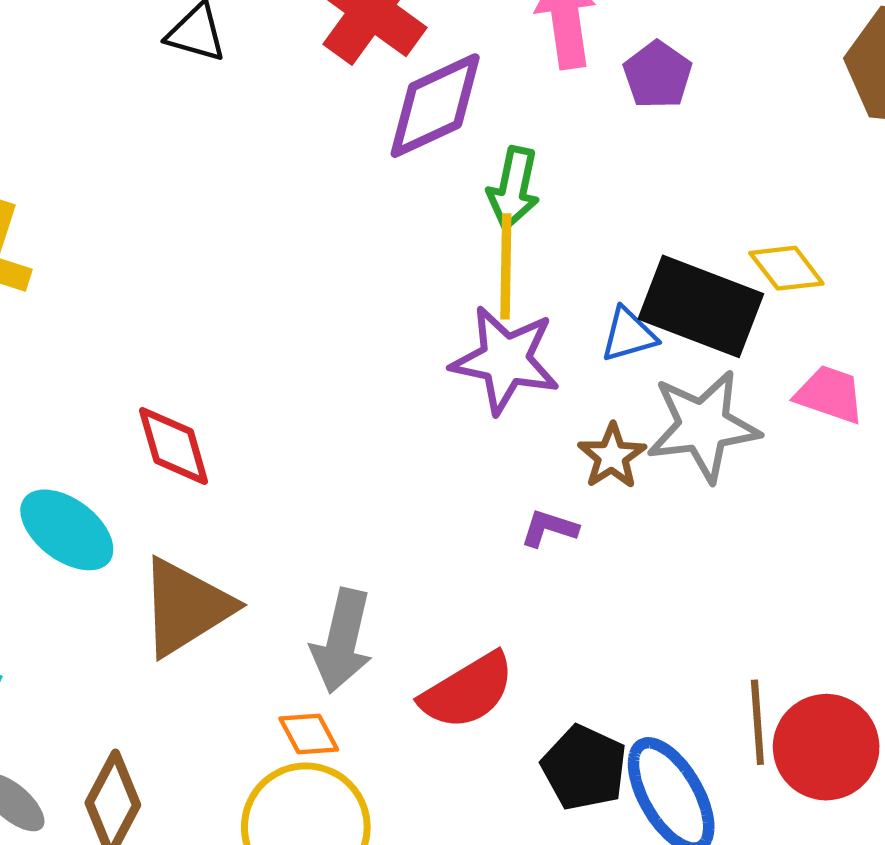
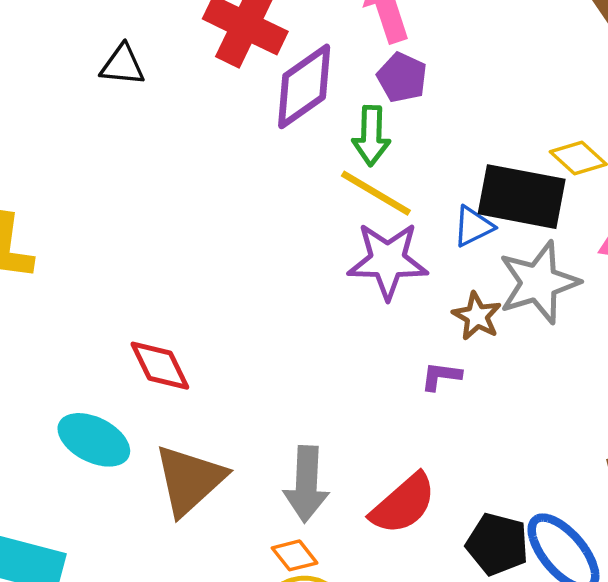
purple pentagon: (658, 75) -> (402, 77), moved
yellow line: (506, 266) -> (376, 193), turned -50

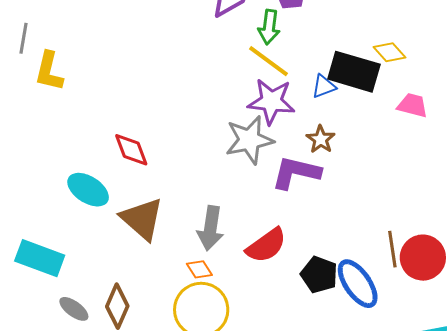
gray star: (539, 283) -> (249, 140), moved
purple L-shape: (441, 376) -> (296, 173), size x2.0
brown triangle: (190, 480) -> (142, 219), turned -42

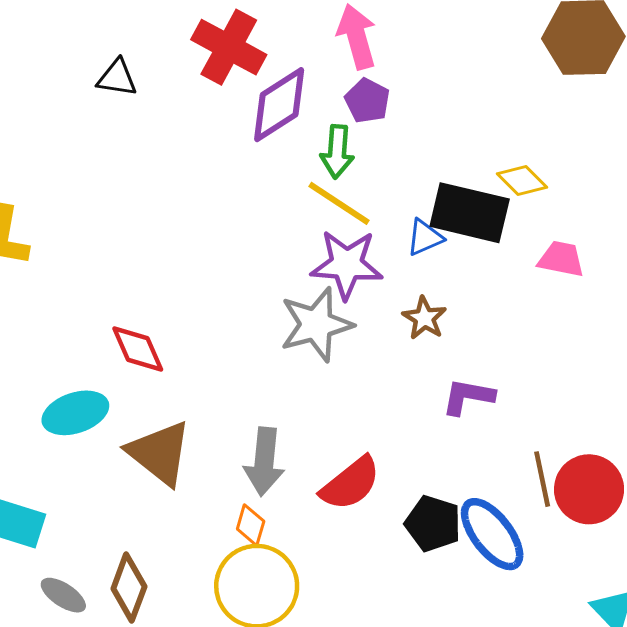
purple L-shape: (296, 173) -> (468, 397), moved, size x0.7
cyan ellipse: (88, 190) -> (75, 413), turned -48
orange diamond: (199, 269) -> (251, 525), turned 52

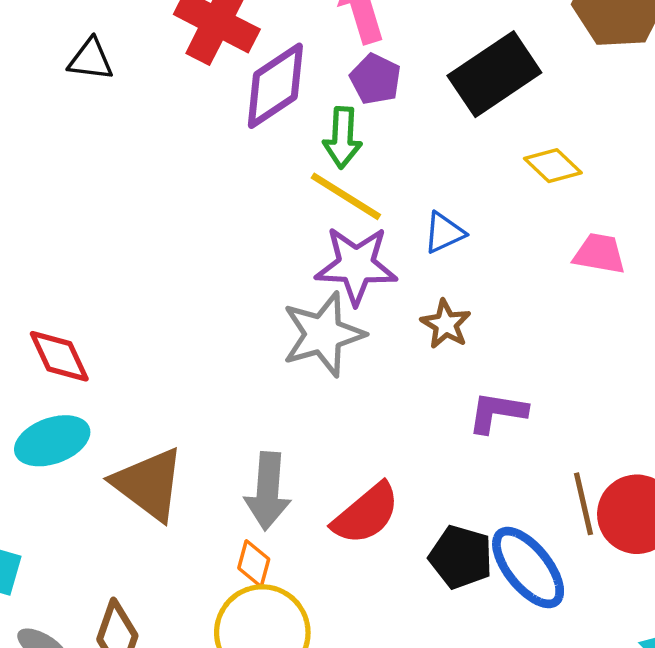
black rectangle: (470, 213) -> (494, 74), moved, turned -46
red diamond: (138, 349) -> (59, 356), moved

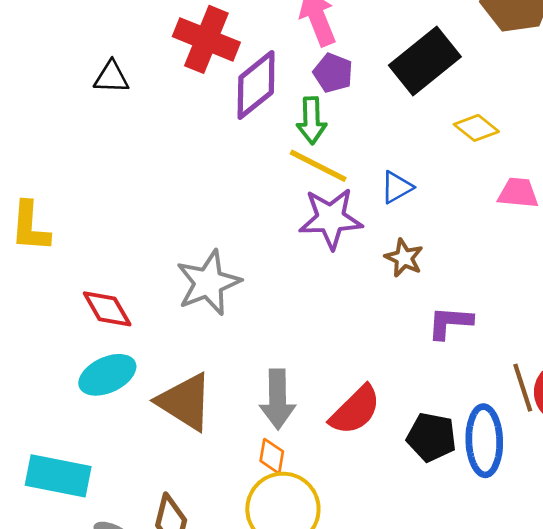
gray star: (323, 334) -> (208, 283), moved
blue ellipse: (528, 568) -> (484, 441), turned 42

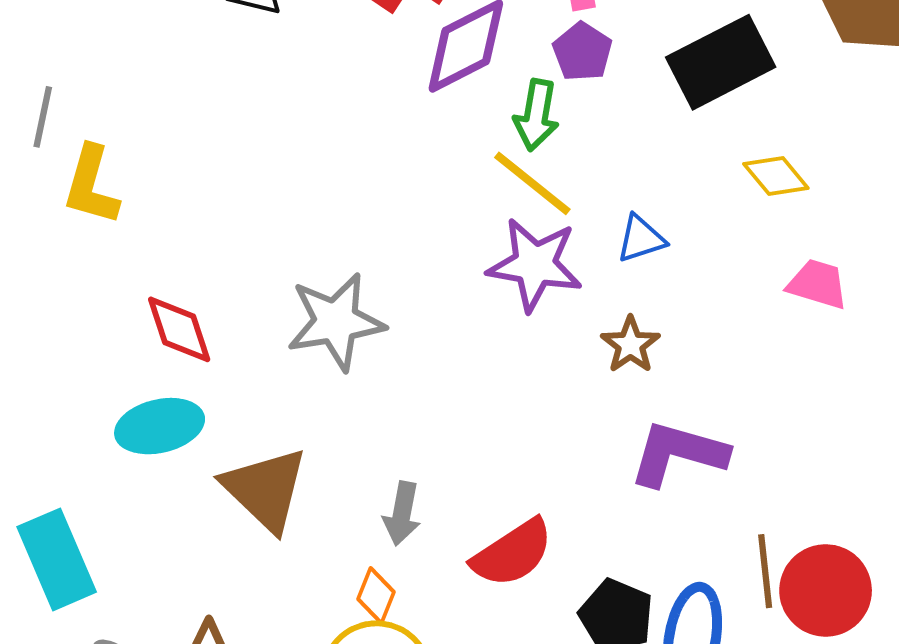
purple L-shape: (450, 323) -> (678, 454), size x1.4
gray arrow: (278, 399) -> (402, 514), size x0.7
cyan rectangle: (58, 476) -> (57, 559), turned 44

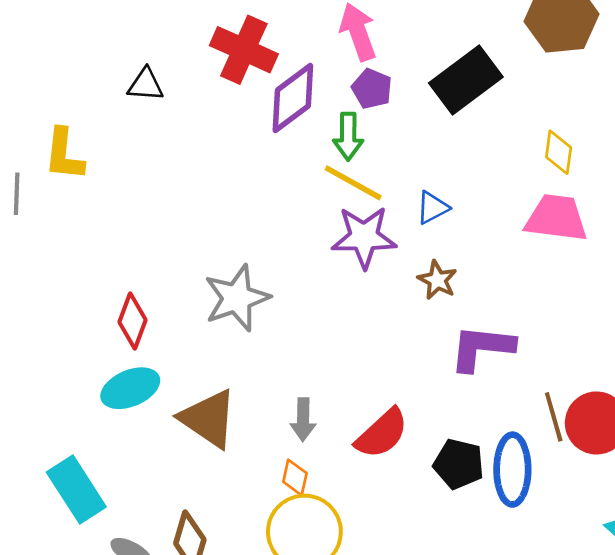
yellow diamond: (776, 176) -> (559, 152), moved, turned 57
yellow L-shape: (91, 185) -> (64, 154), moved
pink trapezoid: (818, 284) -> (556, 218), size x1.5
red diamond: (179, 329) -> (132, 321), turned 48

